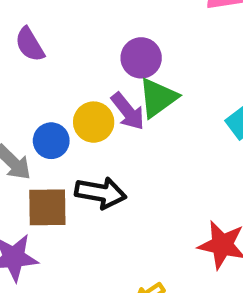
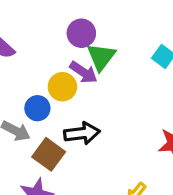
brown square: (47, 207) -> (49, 154), turned -36

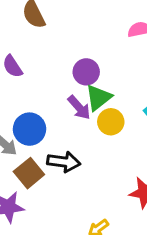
yellow circle: (62, 87) -> (111, 122), moved
blue circle: (37, 108) -> (30, 129), size x1.4

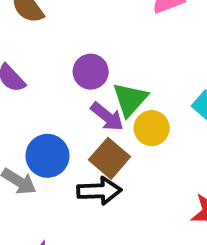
purple circle: (86, 72) -> (91, 72), moved
brown square: (29, 173) -> (109, 158), moved

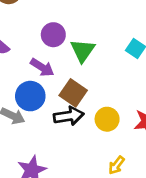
purple arrow: (107, 117) -> (42, 67), moved
yellow circle: (152, 128) -> (107, 119), moved

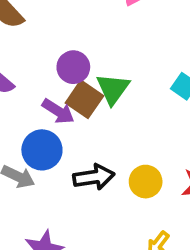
brown square: (73, 93) -> (84, 99), moved

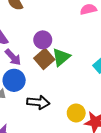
purple arrow: (58, 111) -> (13, 57), moved
yellow circle: (146, 182) -> (76, 113), moved

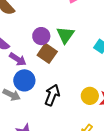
green triangle: (61, 57) -> (65, 35), moved
black arrow: (38, 102) -> (52, 95), turned -60

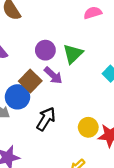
brown square: (47, 53) -> (30, 81), moved
purple arrow: (18, 59) -> (53, 75), moved

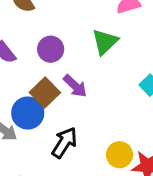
purple circle: (45, 50) -> (51, 49), moved
green triangle: (73, 54) -> (105, 42), moved

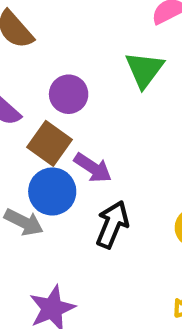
purple arrow: (75, 86) -> (93, 168), moved
brown square: (45, 93) -> (49, 143), moved

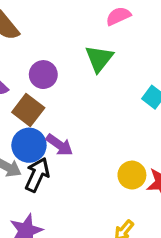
purple arrow: (93, 168) -> (59, 145), moved
black arrow: (112, 224) -> (37, 175), moved

